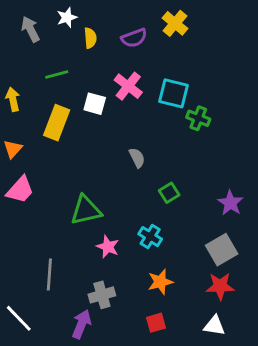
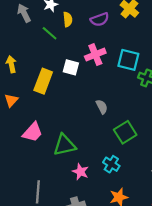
green line: (57, 74) -> (50, 33), moved, turned 56
pink cross: (128, 86) -> (95, 55), turned 30
pink trapezoid: (20, 190) -> (33, 132), moved
green square: (169, 193) -> (125, 132), size x1.5

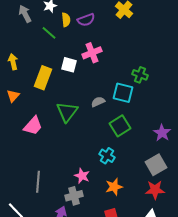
purple semicircle: (100, 19) -> (86, 20), moved
cyan square: (128, 60) -> (123, 93), moved
gray semicircle: (102, 107) -> (98, 102), turned -88
green triangle: (64, 145) -> (67, 112), moved, turned -40
pink star: (80, 172) -> (82, 176), moved

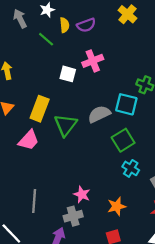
yellow rectangle: (43, 78) -> (40, 109), moved
gray semicircle: (98, 102) -> (99, 114), size x1.5
cyan cross: (107, 156) -> (131, 168), moved

